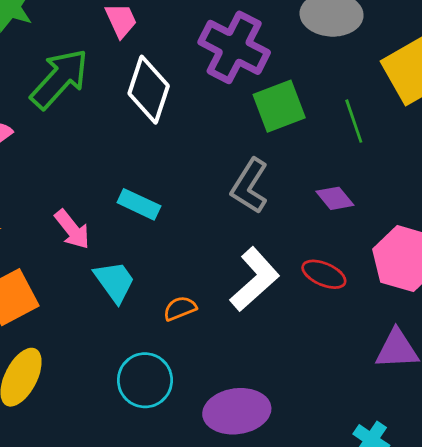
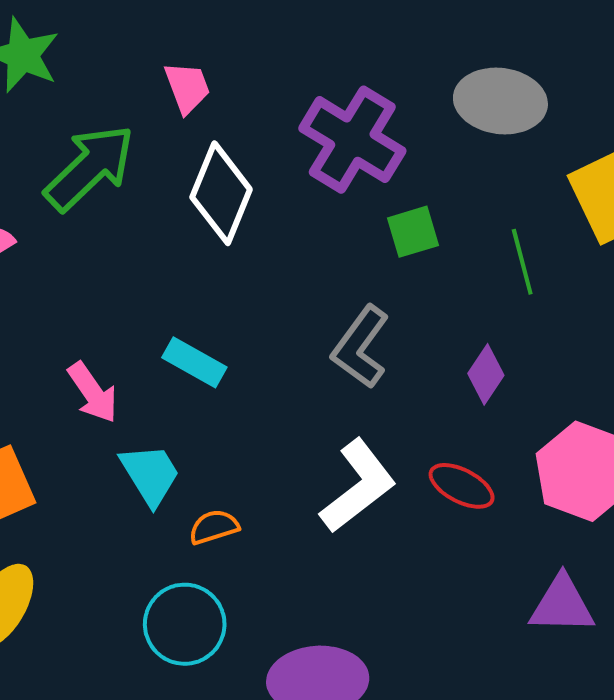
green square: (279, 106) -> (413, 232), size x0.7
purple diamond: (335, 198) -> (486, 374), turned 69
orange semicircle: (180, 308) -> (214, 527), moved

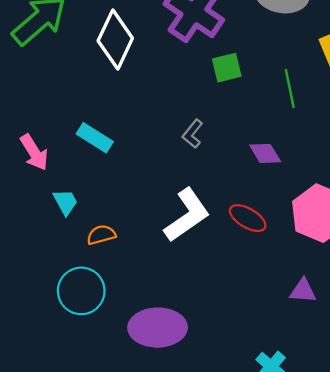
gray L-shape: (361, 347) -> (193, 134), size x0.6
purple diamond: (486, 374) -> (265, 153), turned -68
cyan trapezoid: (150, 474) -> (65, 202), size x0.7
purple triangle: (562, 605) -> (303, 291), size x0.7

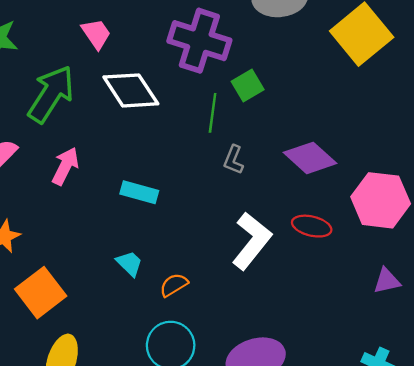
white diamond: (115, 39) -> (131, 90), turned -42
green line: (290, 88) -> (213, 113), moved, turned 36
pink arrow: (34, 152) -> (65, 166), moved, turned -105
purple diamond: (265, 153) -> (310, 158), size x1.5

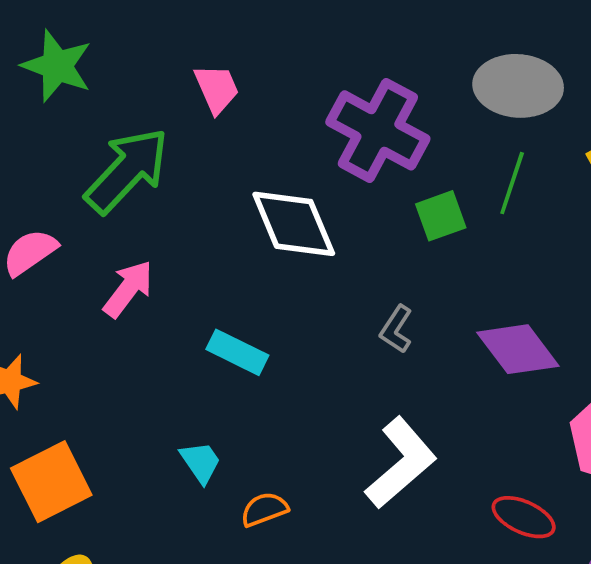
white diamond: (131, 90) -> (294, 224), moved
green line: (213, 113) -> (512, 183), moved
red ellipse: (312, 226) -> (524, 517), moved

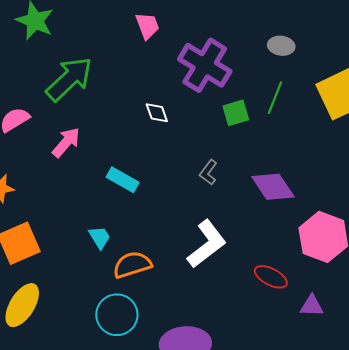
gray ellipse: (518, 86) -> (281, 46), size x0.6
pink trapezoid: (217, 89) -> (147, 26), moved
white diamond: (294, 224) -> (157, 113), size x0.5
orange semicircle: (264, 509) -> (132, 265), size x1.5

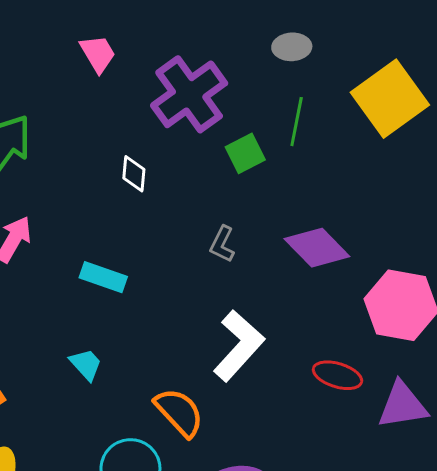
purple cross: (205, 65) -> (189, 94), turned 33
white diamond: (157, 113) -> (134, 174), turned 35
orange semicircle: (132, 265) -> (179, 412), moved, turned 75
purple triangle: (312, 306) -> (403, 405), size x1.5

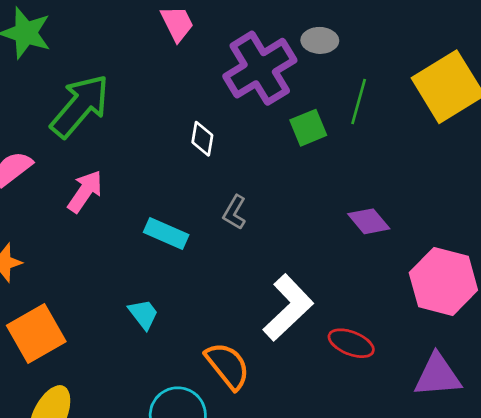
gray ellipse: (292, 47) -> (320, 40), moved
gray L-shape: (222, 244) -> (235, 212), moved
purple diamond: (317, 248) -> (369, 221), size x0.7
red ellipse: (337, 375) -> (351, 343), moved

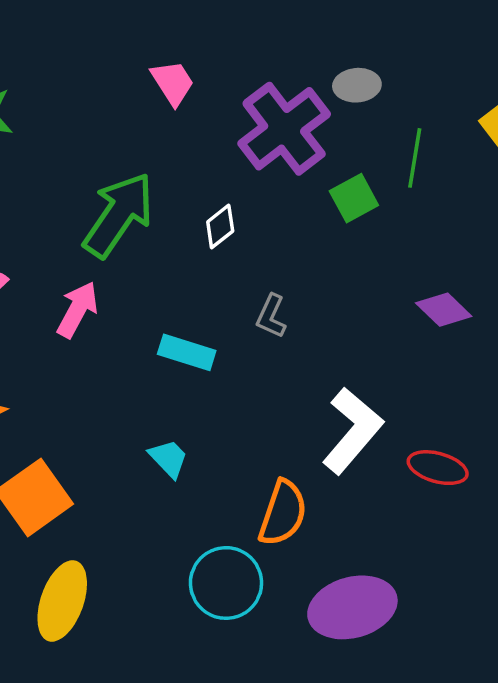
green arrow: (80, 106) -> (119, 215), moved
white diamond: (202, 139) -> (220, 226), turned 48
orange semicircle: (228, 366) -> (283, 513), turned 63

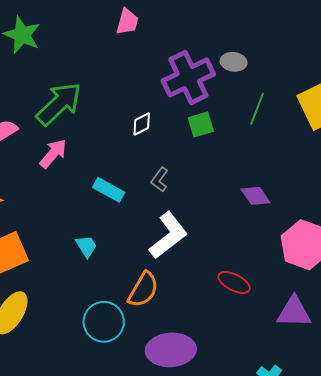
pink trapezoid: (173, 83) -> (127, 22), moved, turned 36
green square: (354, 198) -> (201, 125), moved
green arrow: (119, 215) -> (59, 104), moved
white L-shape: (352, 431) -> (168, 235), moved

